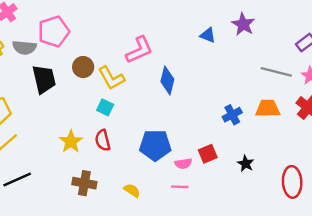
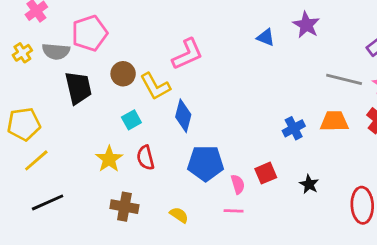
blue diamond: (167, 80) -> (183, 116), moved
cyan square: (105, 107) -> (131, 120), moved, turned 35
pink semicircle: (183, 164) -> (238, 184), turned -98

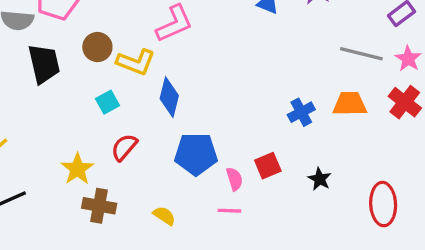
yellow L-shape: (155, 86) -> (136, 62), turned -40
red semicircle: (145, 158) -> (124, 147), turned 55
yellow star: (109, 159) -> (77, 169), moved

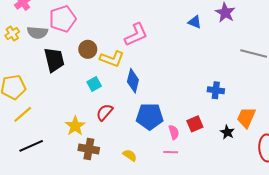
orange trapezoid: (350, 104) -> (246, 118), moved, turned -65
blue cross: (301, 112) -> (216, 90), turned 35

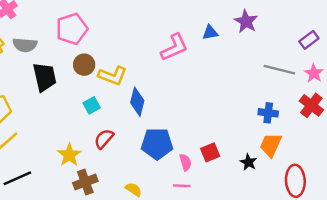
pink pentagon: (63, 19) -> (72, 29), moved
blue triangle: (195, 22) -> (210, 33), turned -32
pink L-shape: (136, 35) -> (174, 47), moved
blue cross: (216, 90) -> (268, 113), moved
brown cross: (89, 149) -> (85, 182), turned -30

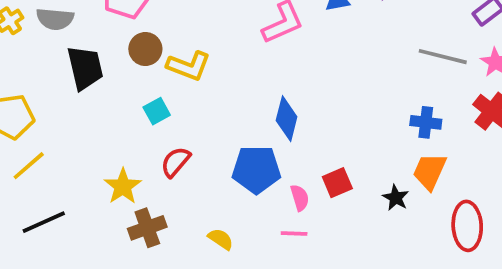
blue diamond: (137, 102) -> (287, 119), moved

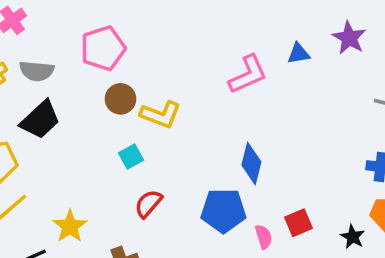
black trapezoid: (85, 68) -> (40, 120), moved, turned 60
yellow star: (123, 186) -> (70, 226), moved

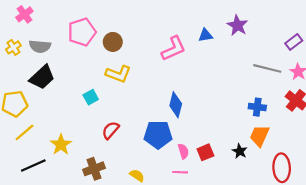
brown circle: (121, 99) -> (113, 42), moved
cyan square: (131, 156) -> (91, 97), moved
red square: (298, 223) -> (205, 152), moved

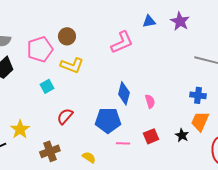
pink pentagon: (82, 32) -> (40, 49), moved
blue triangle: (205, 35) -> (149, 21), moved
pink semicircle: (183, 151) -> (150, 101), moved
pink line: (180, 172) -> (123, 143), moved

